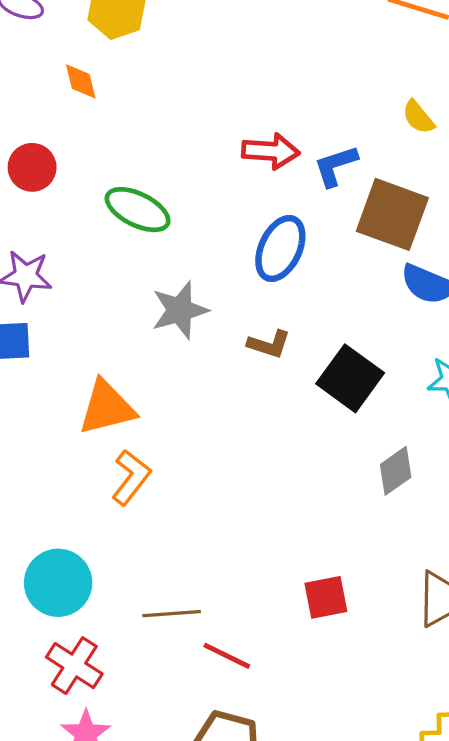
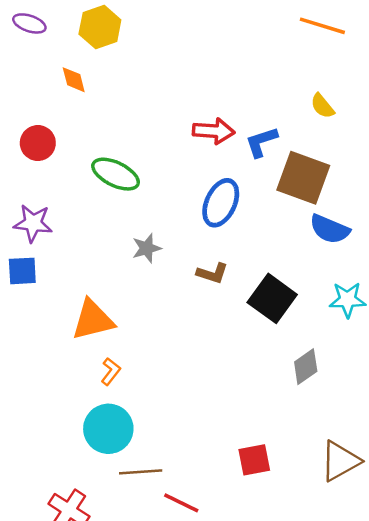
gray star: (180, 310) -> (147, 248), size x0.7
orange L-shape: (131, 477) -> (111, 371), size x0.7
cyan circle: (58, 583) -> (108, 429), moved

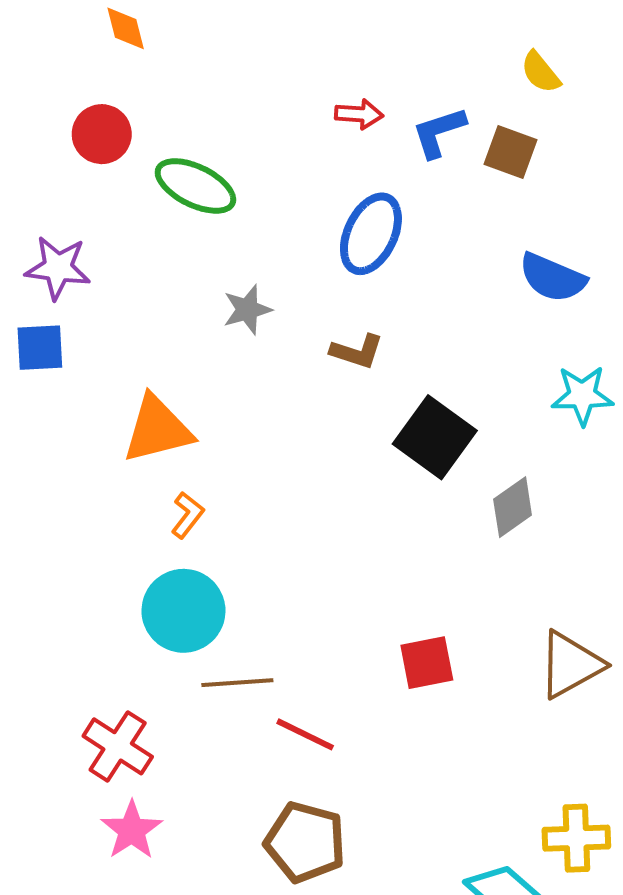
red arrow: (214, 131) -> (359, 114), size x0.7
red circle: (38, 143) -> (102, 134), moved
brown square: (303, 178) -> (511, 152), moved, size x0.6
black square: (272, 298) -> (435, 437), moved

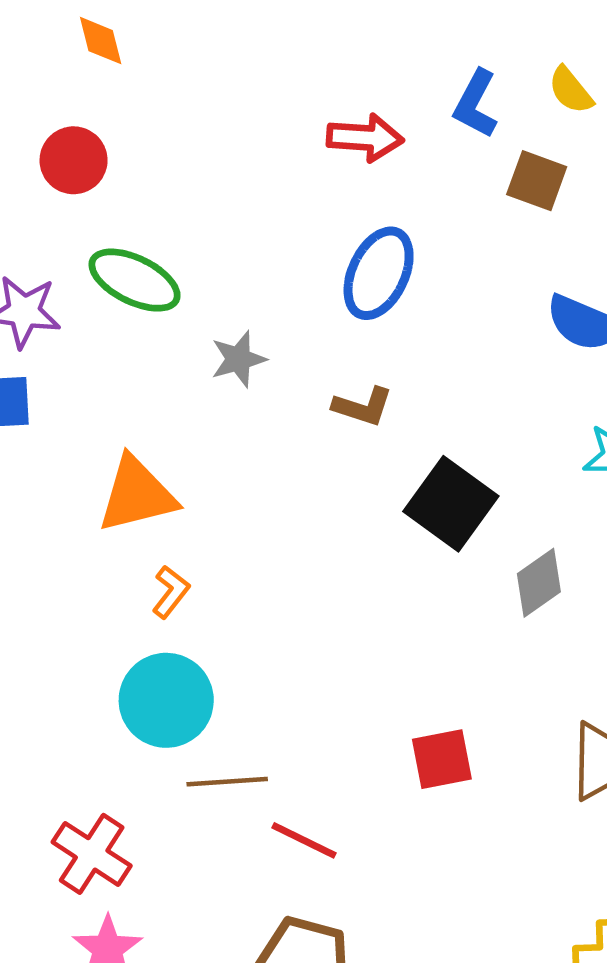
red arrow: (359, 114) -> (365, 138), size x1.4
blue L-shape: (439, 132) -> (476, 104), moved, turned -44
green ellipse: (195, 186) -> (135, 280), moved

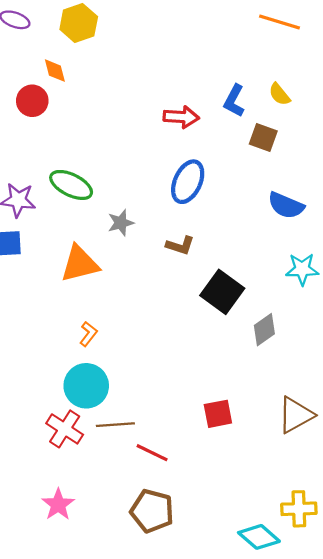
red circle: (74, 160) -> (32, 101), moved
orange triangle: (137, 495) -> (80, 264), moved
red cross: (92, 854) -> (65, 429), moved

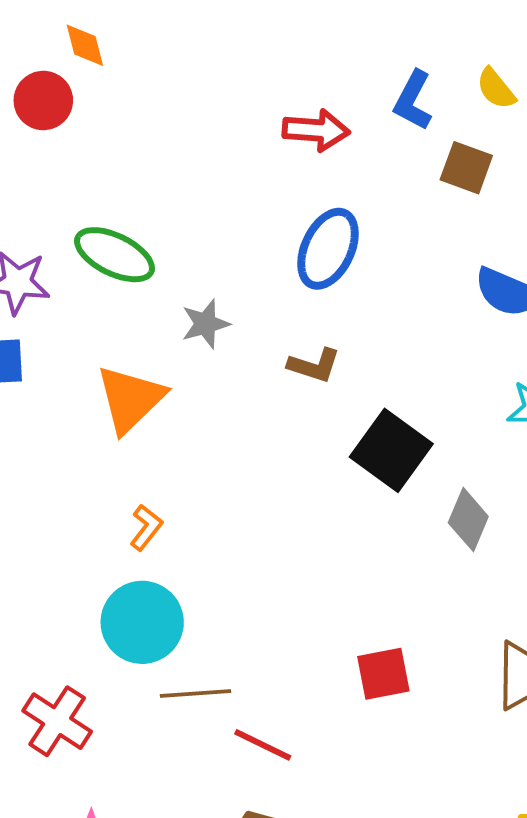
orange triangle: (80, 264) -> (130, 399), turned -30
gray diamond: (264, 330) -> (468, 520), turned -32
red cross: (65, 429) -> (57, 721), moved

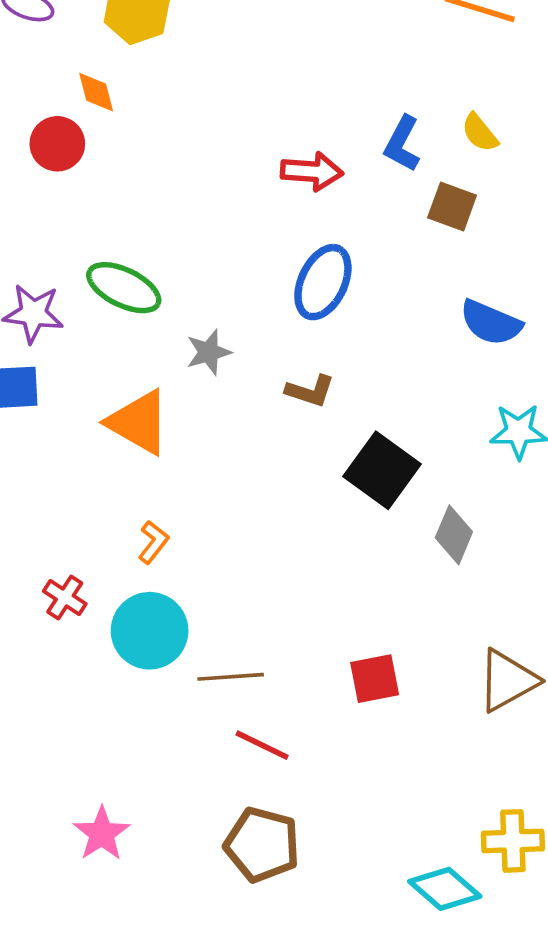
orange triangle: (130, 399) -> (139, 422), turned -46
brown line: (196, 694) -> (231, 677), moved
red cross: (57, 721) -> (65, 598), moved, size x0.7

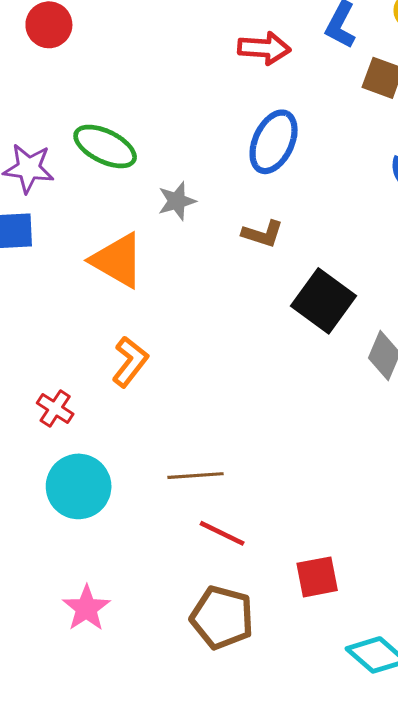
orange L-shape: (153, 542) -> (130, 362), size x1.4
cyan circle: (150, 631) -> (79, 486), moved
red square: (375, 679) -> (317, 577), moved

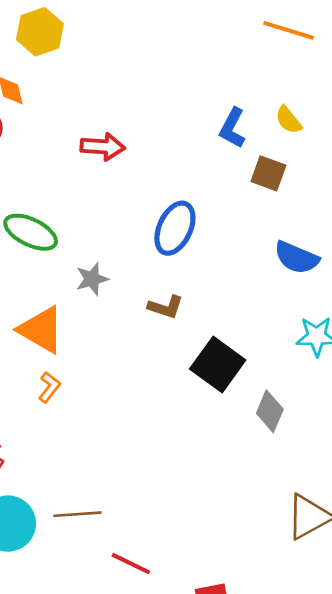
red arrow: (264, 48) -> (103, 147), moved
orange L-shape: (130, 362) -> (49, 387), moved, size x0.7
brown line: (196, 476) -> (77, 514), moved

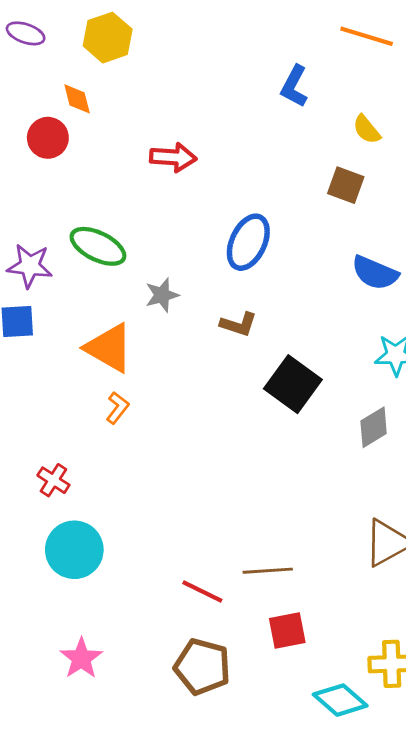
blue L-shape: (232, 128) -> (294, 86), moved
gray diamond: (270, 411) -> (374, 427), moved, turned 36
brown line: (77, 514) -> (268, 571), moved

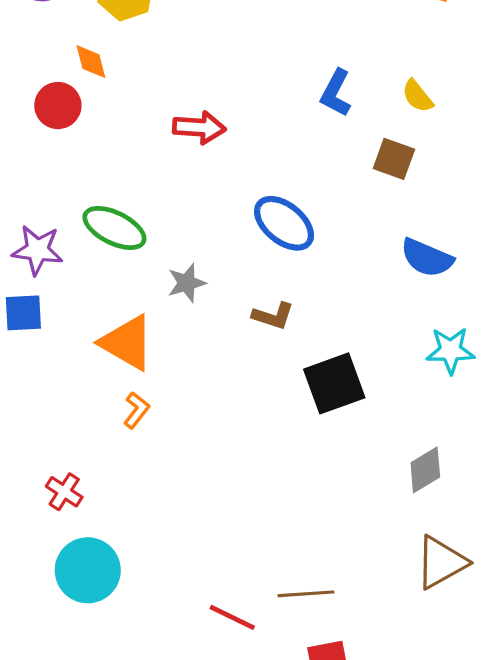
blue L-shape: (294, 86) -> (336, 93), moved
blue ellipse: (248, 242) -> (284, 223), turned -76
black square: (293, 384) -> (334, 383), turned 34
gray diamond: (374, 427) -> (425, 470), moved

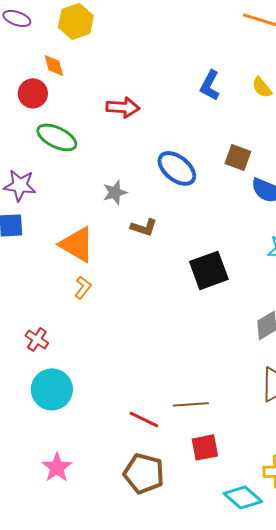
brown square: (394, 159) -> (238, 157), moved
green ellipse: (114, 228) -> (57, 137), moved
gray star: (187, 283) -> (115, 192), moved
brown L-shape: (273, 316) -> (144, 227), moved

